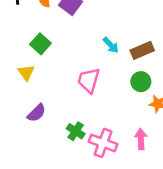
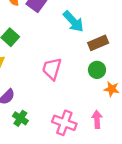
cyan arrow: (111, 45) -> (73, 21), moved, size x1.5
green cross: (76, 131) -> (20, 118), moved

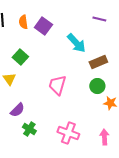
pink arrow: (97, 119) -> (104, 137), moved

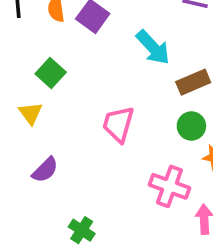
green cross: (29, 129) -> (82, 230), moved
pink cross: (68, 133) -> (169, 186), moved

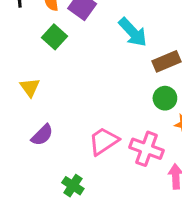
green square: (51, 73) -> (54, 37), moved
pink trapezoid: (118, 124) -> (104, 141), moved, turned 40

